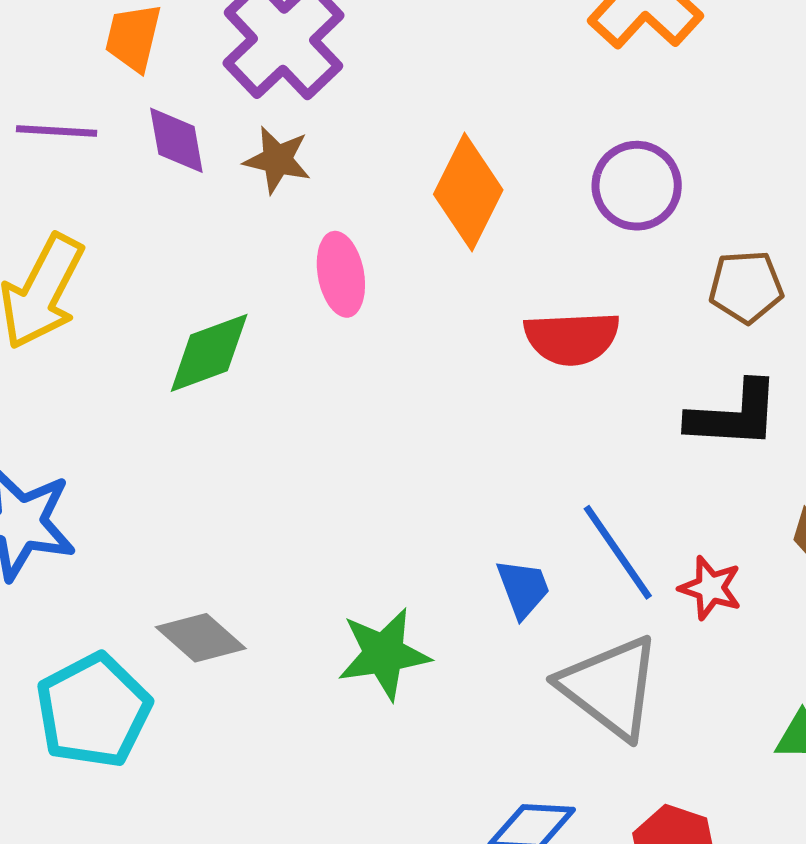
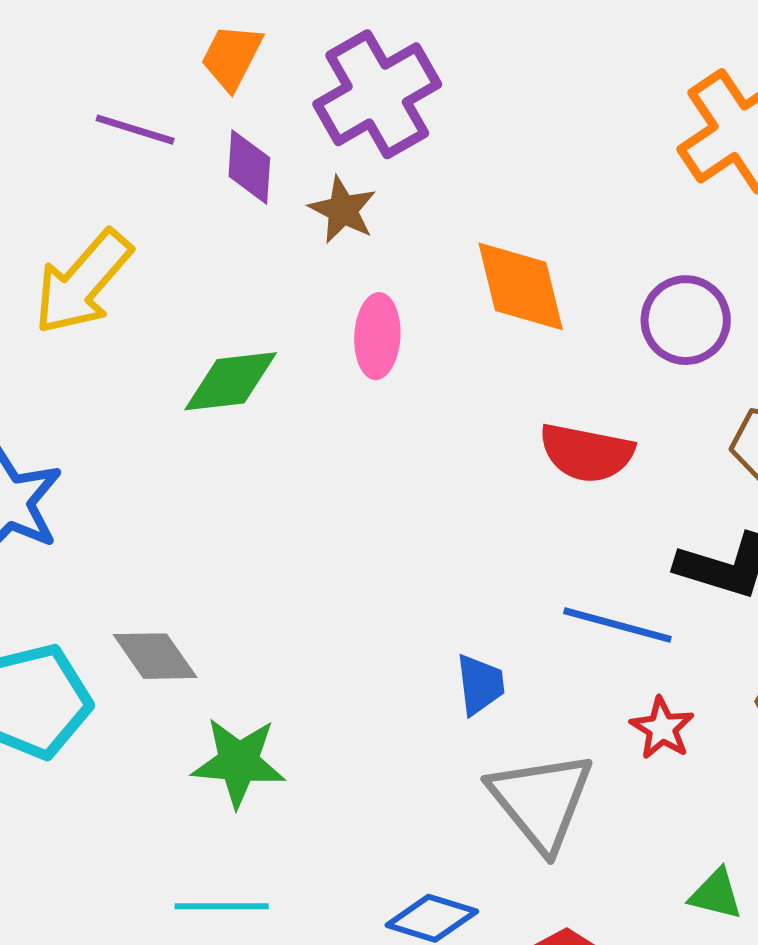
orange diamond: (468, 192) -> (521, 286), turned -54
blue line: (618, 552) -> (617, 625), moved, turned -54
green star: (384, 654) -> (239, 762), moved

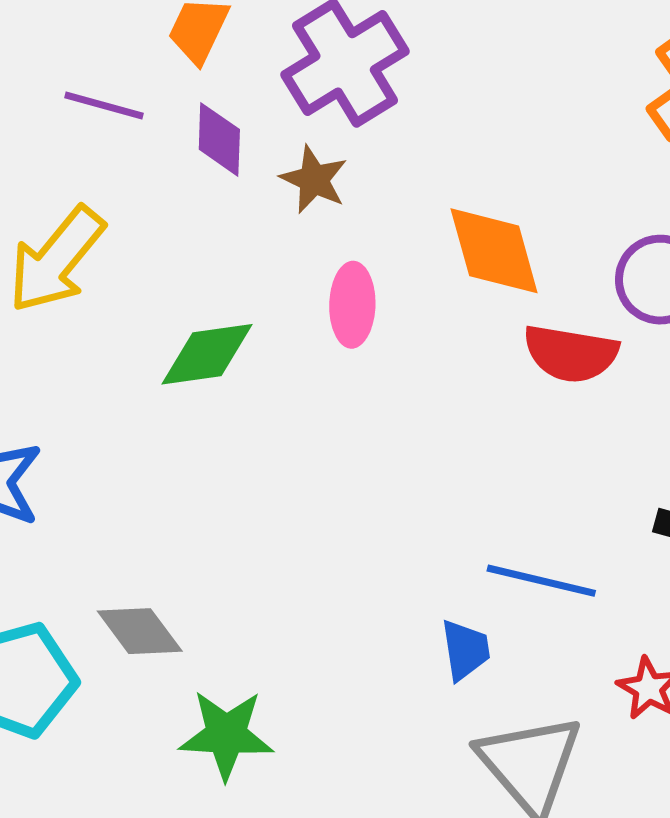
red semicircle: (587, 453) -> (571, 353), moved
blue line: (617, 625) -> (541, 581), moved

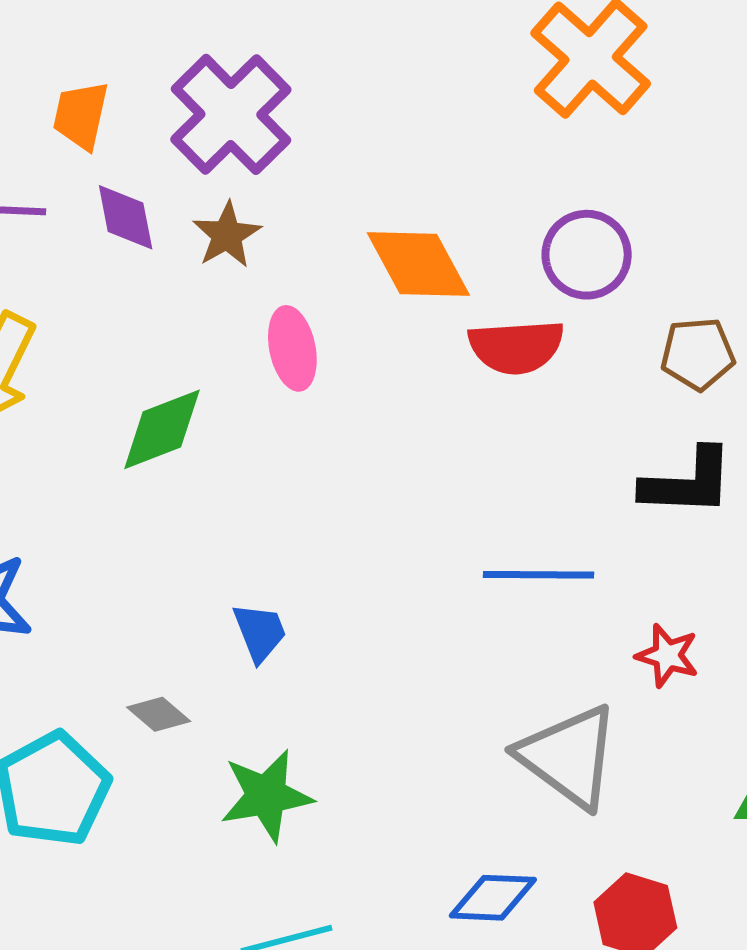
brown star: (314, 180) -> (227, 235), turned 30
gray diamond: (140, 631) -> (159, 714), size x0.7
blue trapezoid: (465, 650) -> (260, 632), moved

